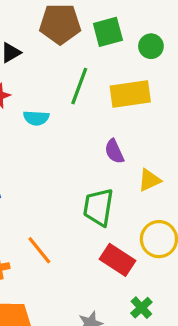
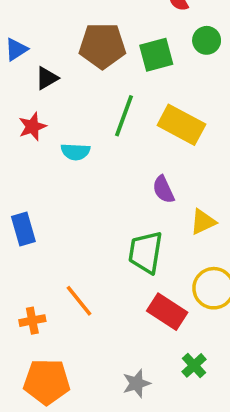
green circle: (151, 46) -> (207, 40), moved
yellow rectangle: (130, 94) -> (181, 125), turned 36

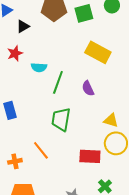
green line: (124, 116) -> (58, 82), moved
yellow triangle: (203, 222) -> (111, 120), moved, turned 42
green trapezoid: (146, 252) -> (61, 119), moved
red rectangle: (167, 312) -> (90, 156), turned -30

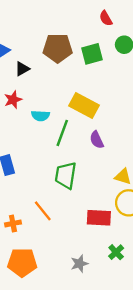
yellow rectangle: (98, 52) -> (84, 105), moved

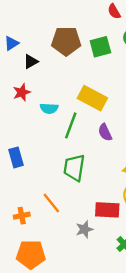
gray star: (79, 264) -> (84, 229), moved

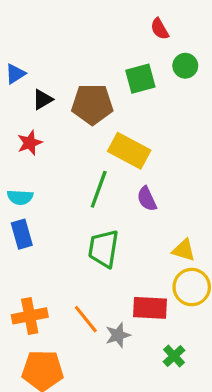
brown pentagon: (66, 41) -> (92, 104), moved
cyan semicircle: (49, 108) -> (20, 197), moved
orange line: (51, 203) -> (86, 319), moved
orange cross: (22, 216) -> (30, 316), size x1.5

